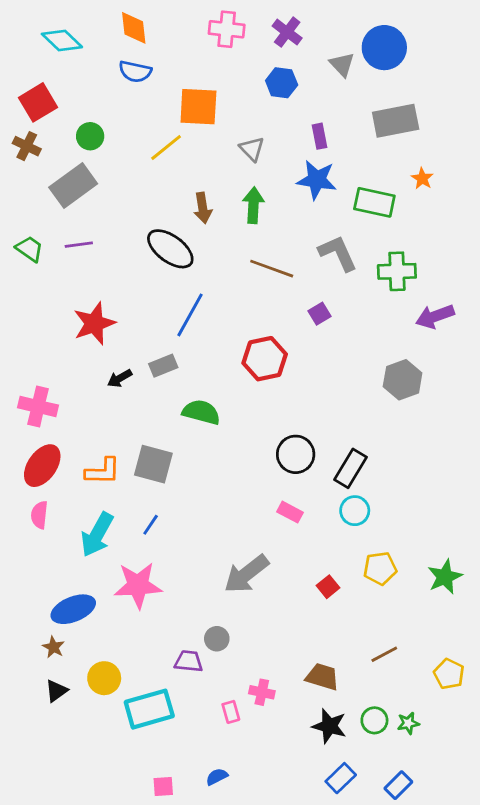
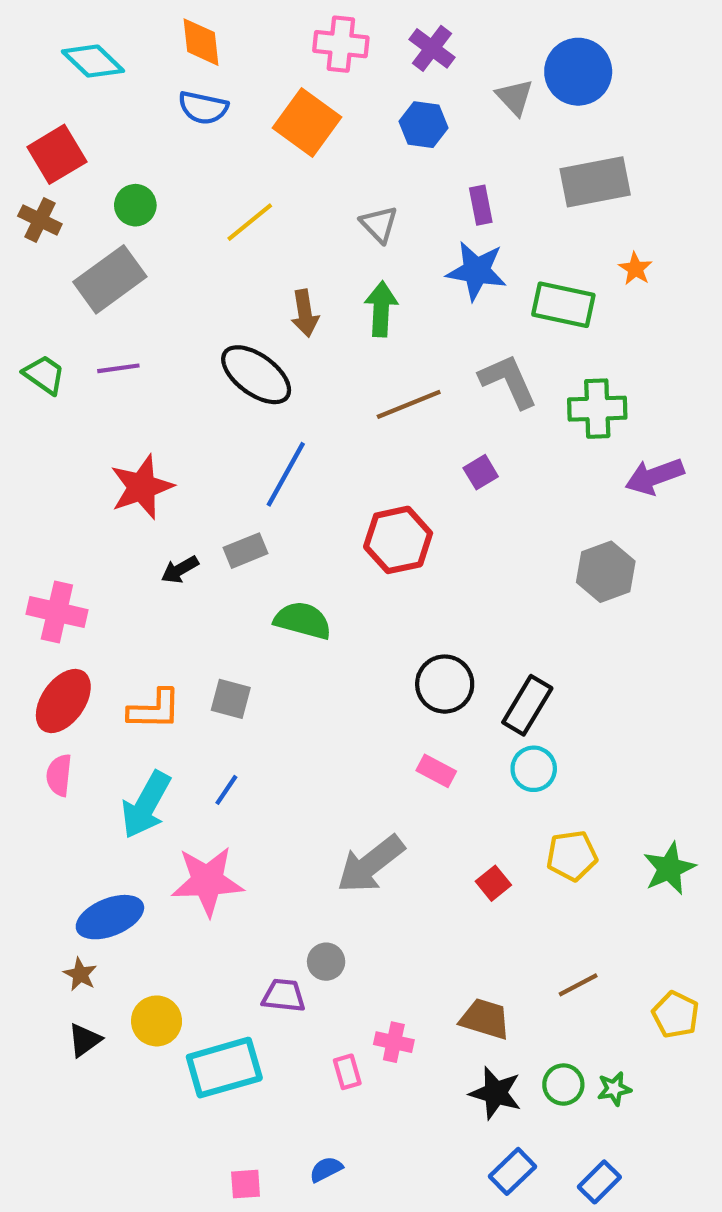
orange square: (198, 107) -> (307, 123), moved, turned 33
brown line: (272, 269) -> (409, 404), turned -42
gray square: (153, 464) -> (231, 699), size x0.7

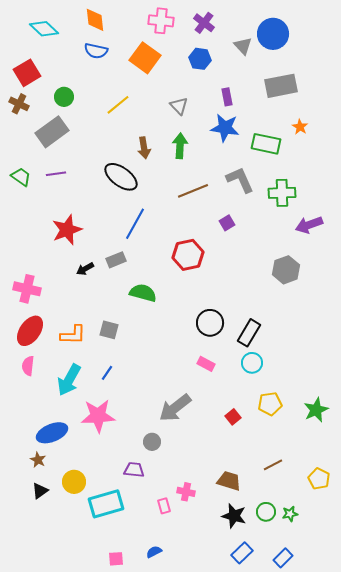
gray circle: (326, 962) -> (152, 442), moved

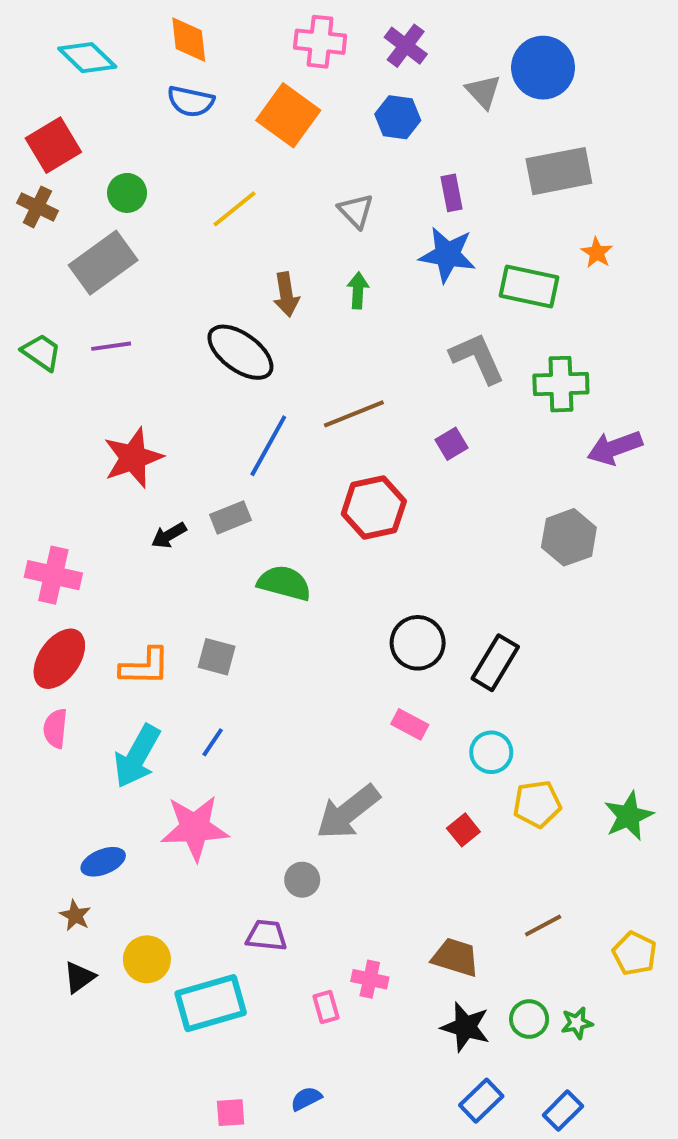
green arrow: (180, 146) -> (358, 290), size x0.7
brown line: (193, 191) -> (354, 414), moved
cyan circle: (252, 363) -> (491, 752), moved
blue ellipse: (52, 433) -> (103, 862), size x0.7

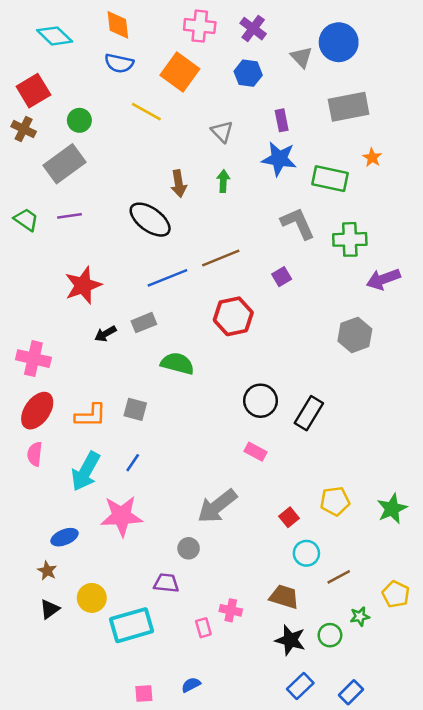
yellow line: (234, 209) -> (146, 112), moved, turned 68
blue line: (268, 446) -> (167, 278), turned 39
cyan circle: (491, 752) -> (306, 553), moved
green star: (577, 1023) -> (360, 617), moved

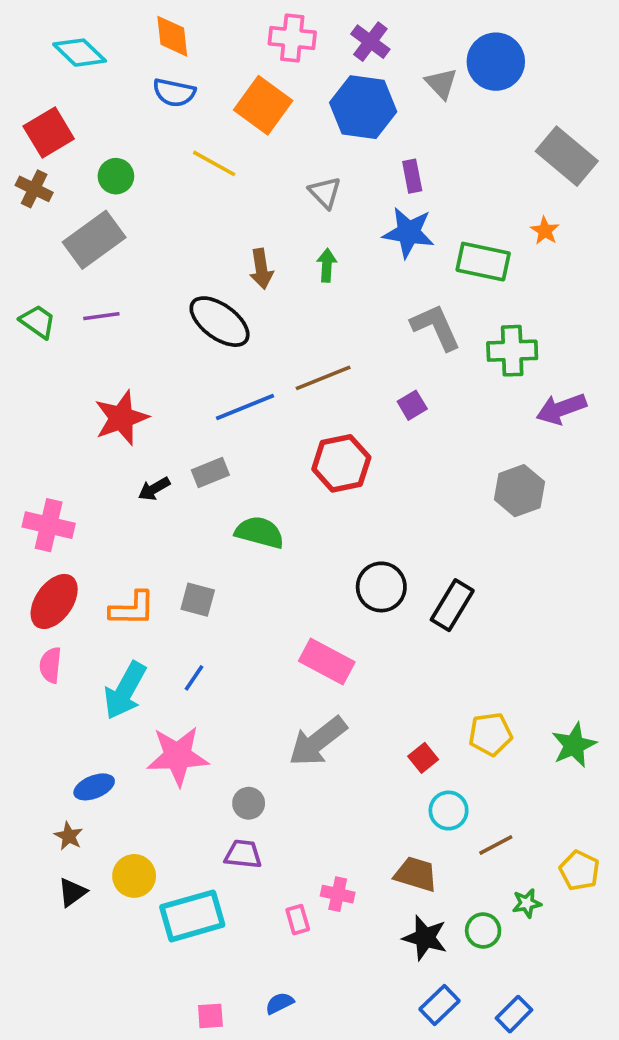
blue hexagon: (248, 73) -> (363, 107), size x1.6
gray rectangle: (349, 107) -> (567, 156), moved, turned 51
pink rectangle: (256, 452) -> (327, 661), moved, size x1.6
gray circle: (189, 548) -> (249, 803), moved

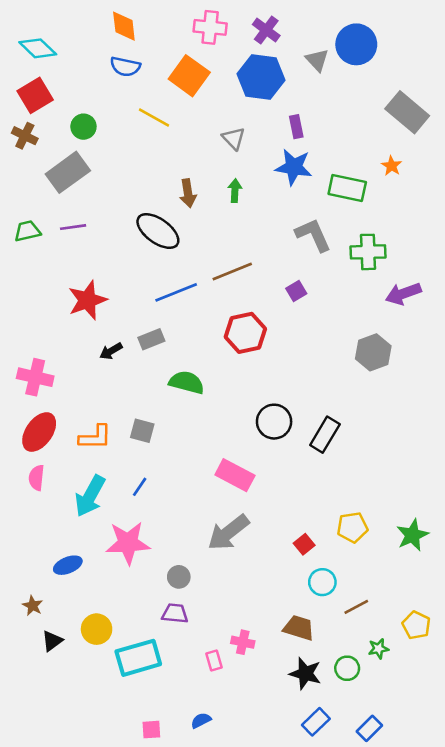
cyan diamond: (80, 53) -> (38, 48), moved
green trapezoid: (38, 322) -> (27, 231), turned -48
brown star: (69, 836) -> (33, 606), moved

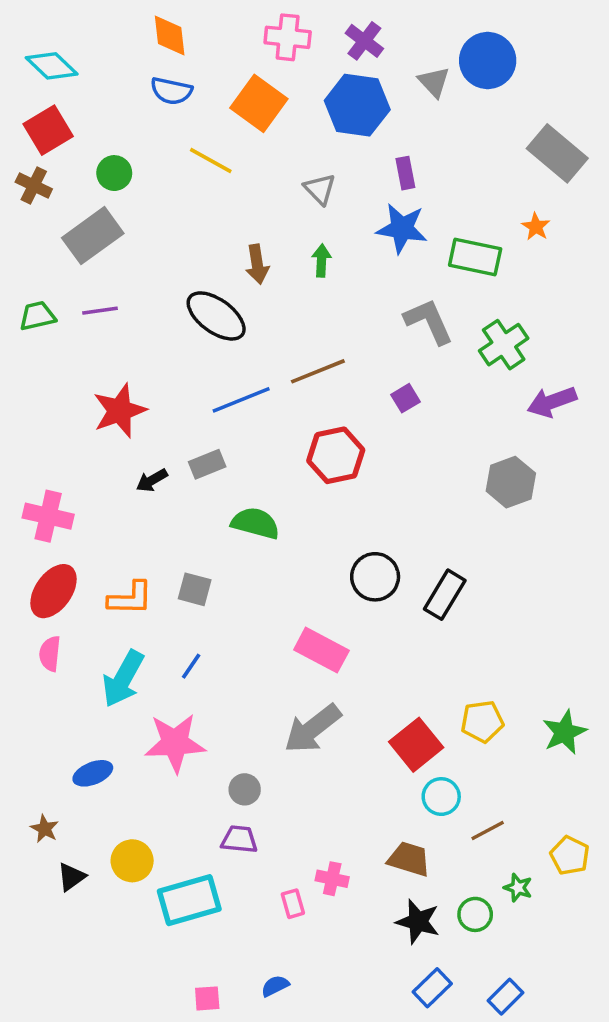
green cross: (368, 252) -> (504, 345), turned -32
red square: (304, 544) -> (416, 745), size x1.8
green star: (378, 649) -> (518, 888), turned 30

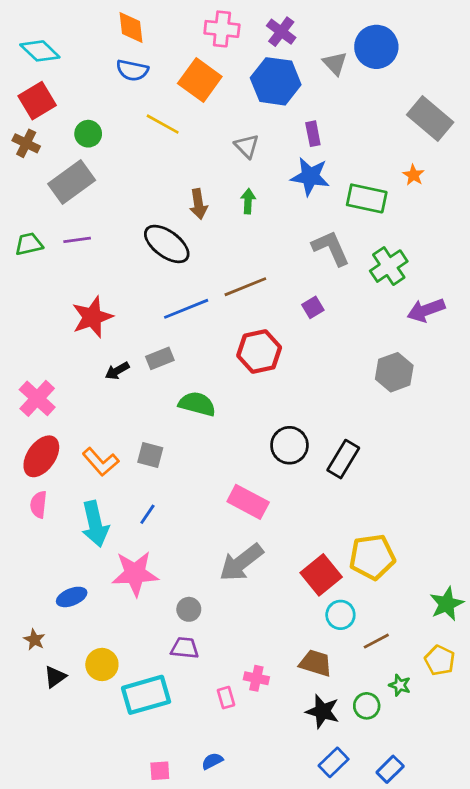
pink cross: (48, 516) -> (37, 398), turned 30
orange L-shape: (130, 598) -> (101, 462), turned 48
cyan arrow: (123, 679) -> (95, 524), turned -42
yellow pentagon: (482, 722) -> (372, 557), size x1.4
green star: (564, 732) -> (447, 604), moved

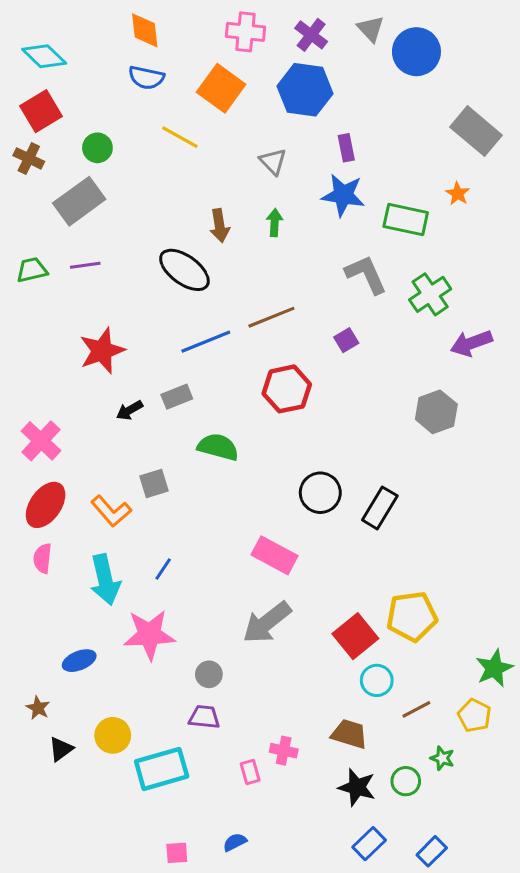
gray triangle: (335, 63) -> (371, 29), moved
gray square: (150, 455) -> (154, 484), moved, turned -32
yellow pentagon: (440, 660) -> (474, 716), moved

